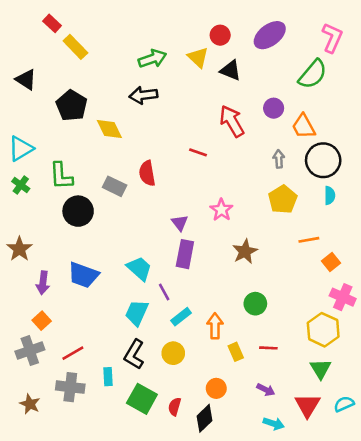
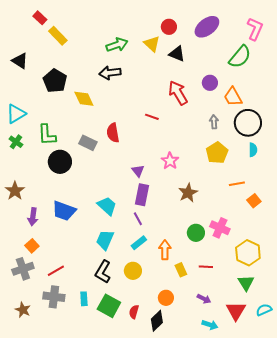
purple line: (164, 292) -> (138, 219), moved
pink cross: (343, 297) -> (220, 228), moved
cyan rectangle: (108, 377) -> (84, 299), moved

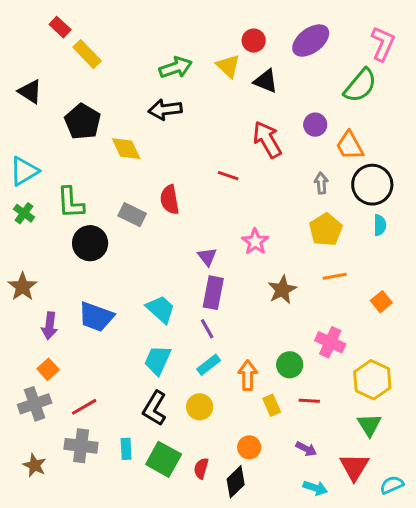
orange line: (237, 184) -> (335, 276), moved
green circle: (196, 233) -> (290, 365), moved
cyan semicircle: (264, 310) -> (392, 485), moved

